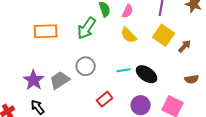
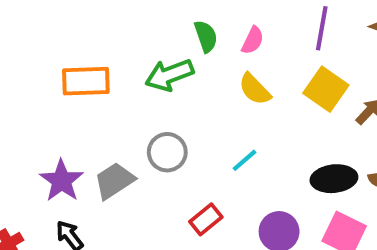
green arrow: (87, 28) -> (169, 75), turned 35
cyan line: (124, 70) -> (245, 160), turned -32
black ellipse: (147, 74) -> (334, 179), moved, turned -40

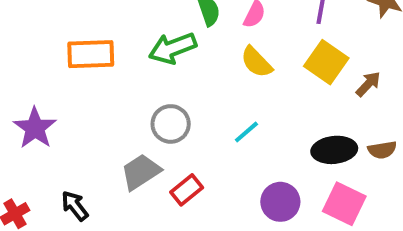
purple star: (62, 181) -> (35, 128), moved
gray trapezoid: (114, 181) -> (141, 172), moved
red rectangle: (206, 219) -> (187, 190), moved

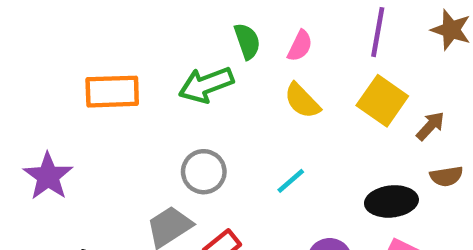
brown semicircle: (382, 150) -> (446, 176), moved

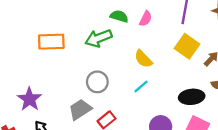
green semicircle: (247, 41) -> (119, 16), turned -54
yellow semicircle: (302, 101) -> (143, 59), moved
purple star: (48, 176) -> (29, 99), moved

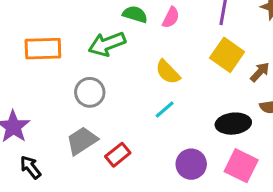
gray circle: (97, 82) -> (90, 92), moved

